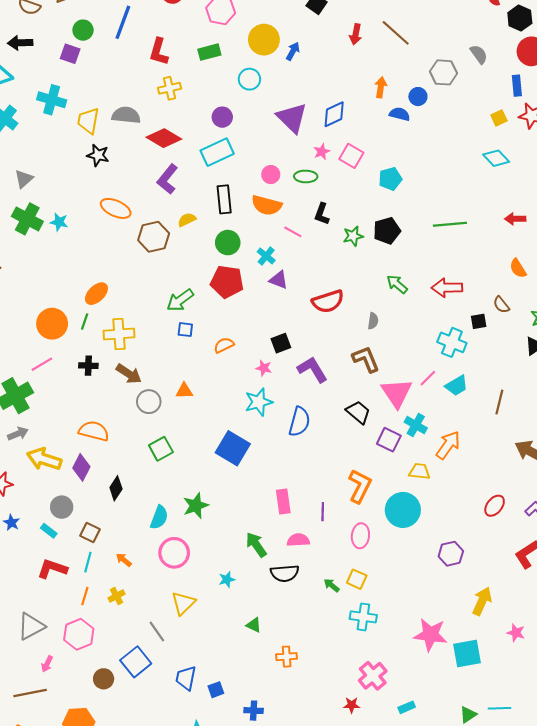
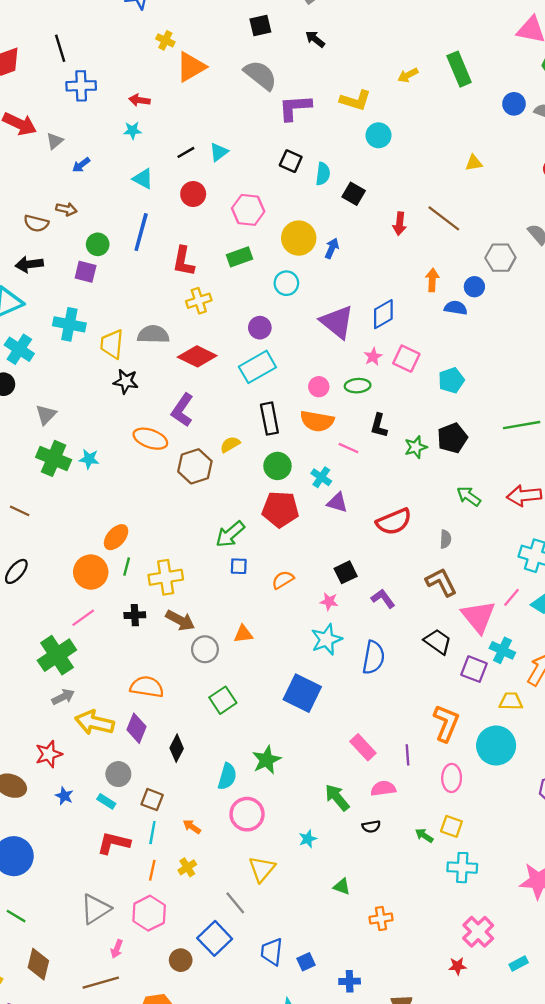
purple L-shape: (167, 179) -> (182, 410), moved
orange ellipse: (96, 294) -> (116, 537), moved
purple L-shape: (312, 369) -> (383, 599), size x0.7
pink rectangle: (283, 501) -> (363, 747), turned -30
black semicircle: (285, 573) -> (371, 826), size x0.6

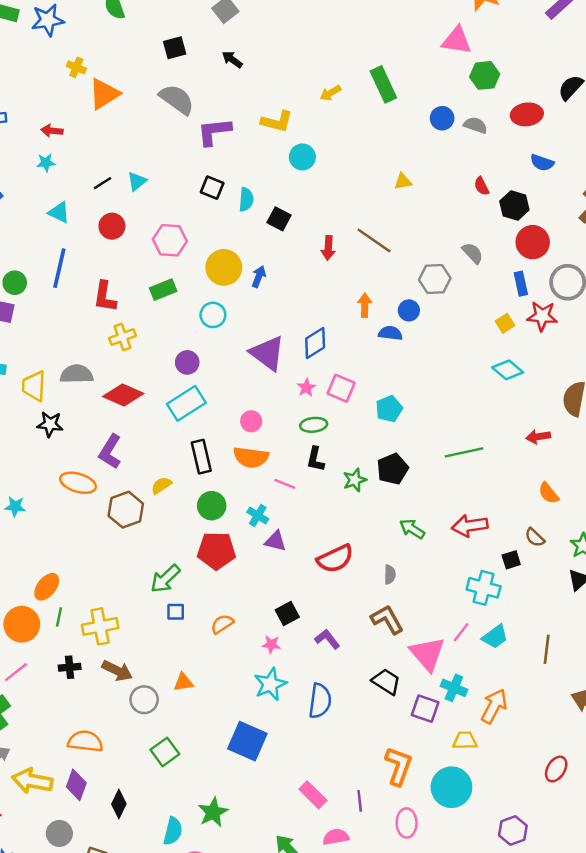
green ellipse: (358, 386) -> (314, 425), moved

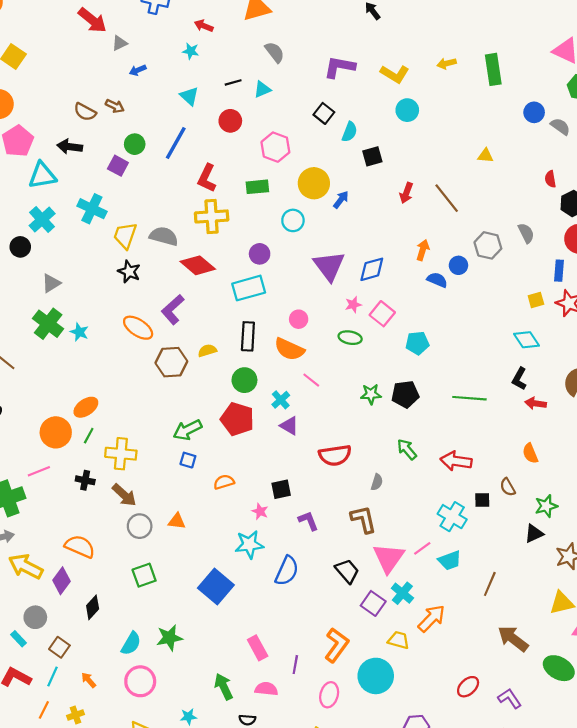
gray semicircle: (177, 99) -> (275, 52), moved, size x0.7
black square: (279, 219) -> (372, 156), turned 30
yellow cross: (122, 337) -> (212, 216), size x1.4
black L-shape: (315, 459) -> (519, 379), moved

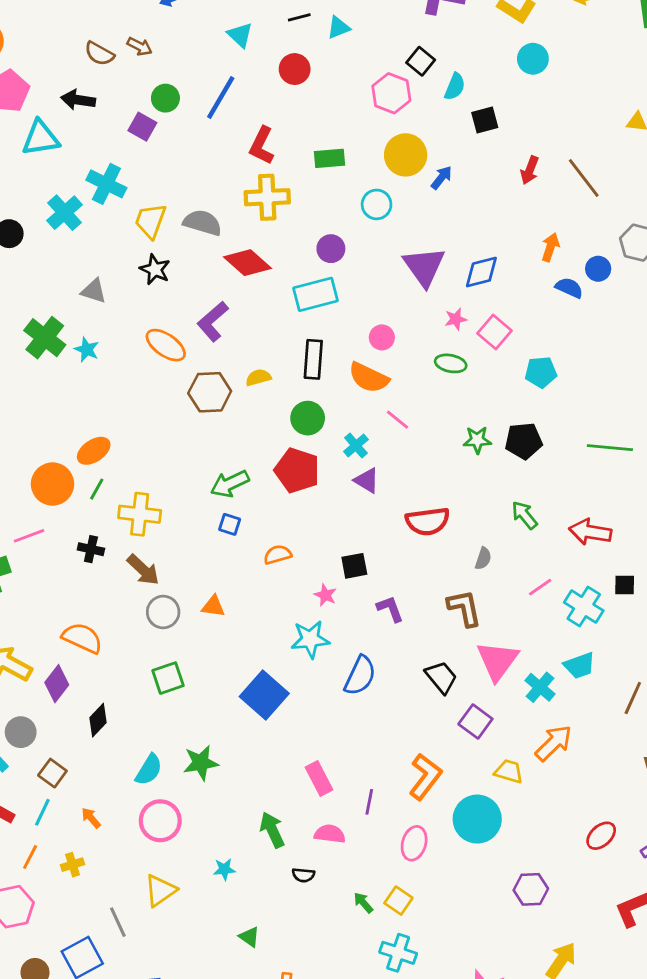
pink hexagon: (275, 147) -> (391, 93), moved
cyan cross: (42, 220) -> (64, 213), moved
gray triangle: (51, 283) -> (94, 291), moved, turned 48
pink line: (422, 548) -> (540, 587), moved
cyan cross: (402, 593) -> (540, 687), moved

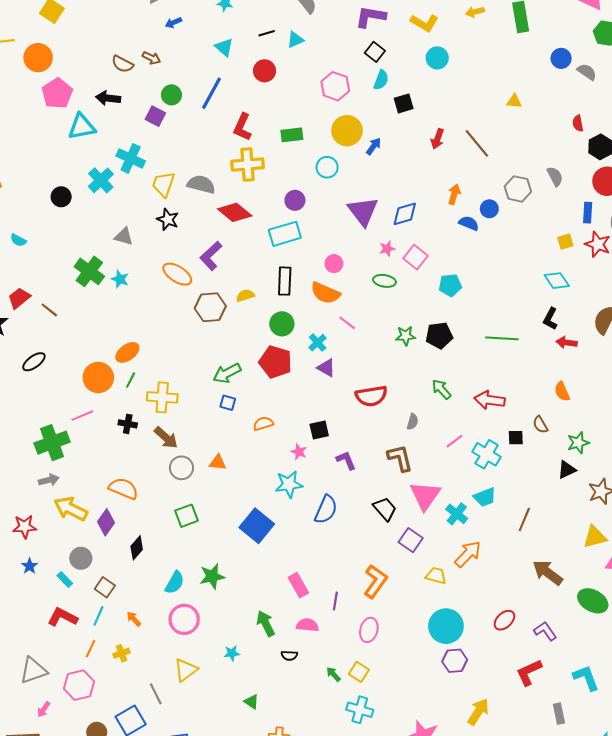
black square: (421, 61) -> (375, 52), moved
cyan circle: (477, 819) -> (446, 626), moved

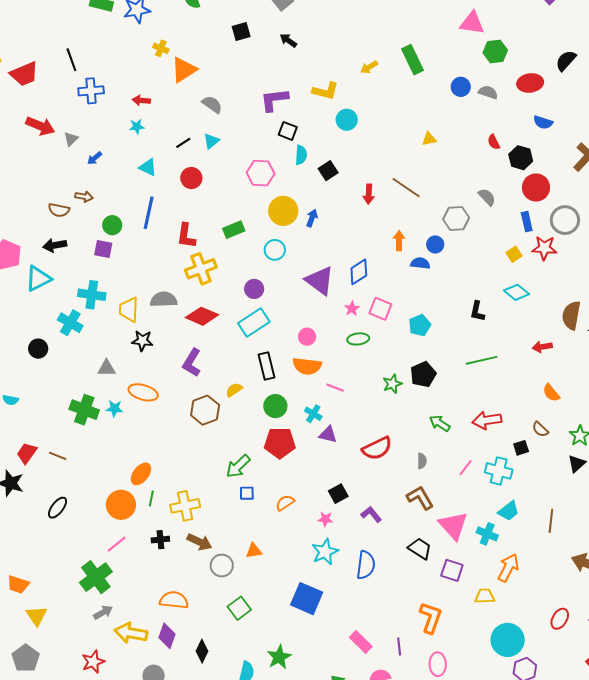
orange ellipse: (177, 274) -> (143, 392), moved
black L-shape: (550, 319) -> (477, 311), moved

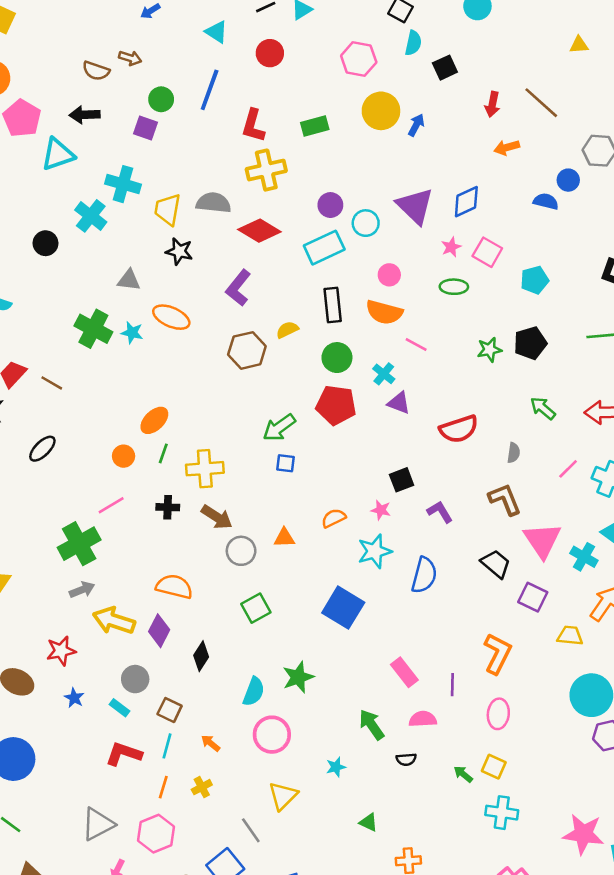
orange arrow: (399, 241) -> (507, 148), moved, turned -114
cyan circle: (275, 250) -> (366, 223), moved
orange semicircle: (285, 503) -> (334, 518), moved
orange circle: (121, 505) -> (124, 456), size x0.6

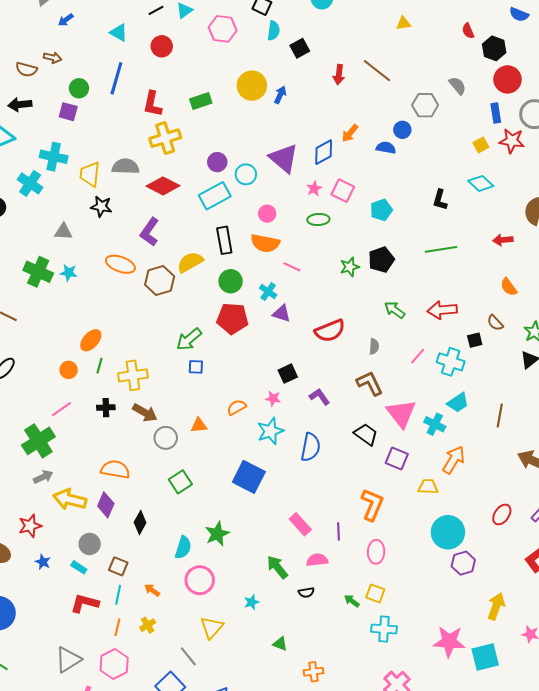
pink hexagon: (359, 59) -> (223, 29), moved
orange arrow: (507, 148) -> (350, 133), moved, turned -30
orange ellipse: (171, 317) -> (120, 264), moved
yellow semicircle: (287, 330) -> (190, 262), size x1.5

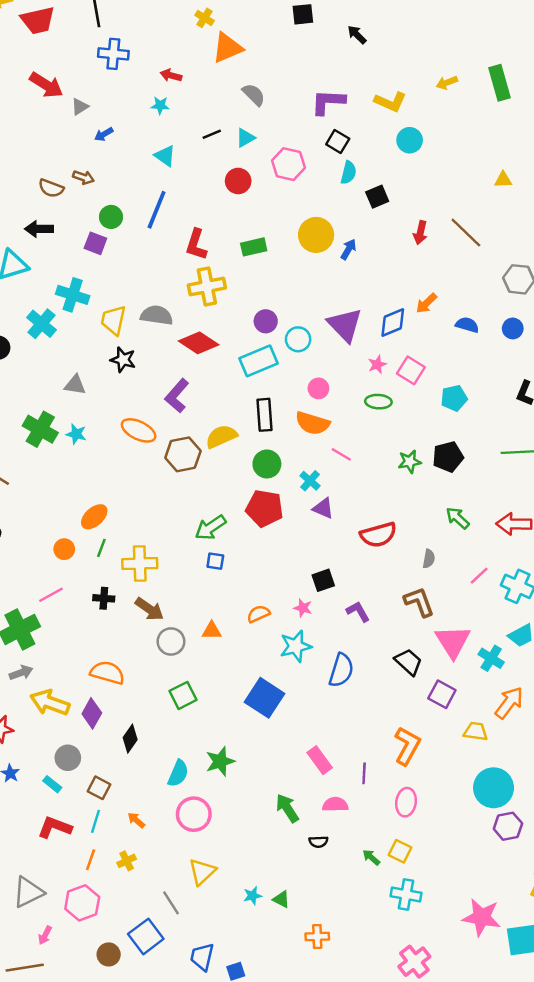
red circle: (162, 46) -> (238, 181), moved
blue circle: (402, 130) -> (513, 328), moved
cyan star: (252, 602) -> (253, 896), moved

